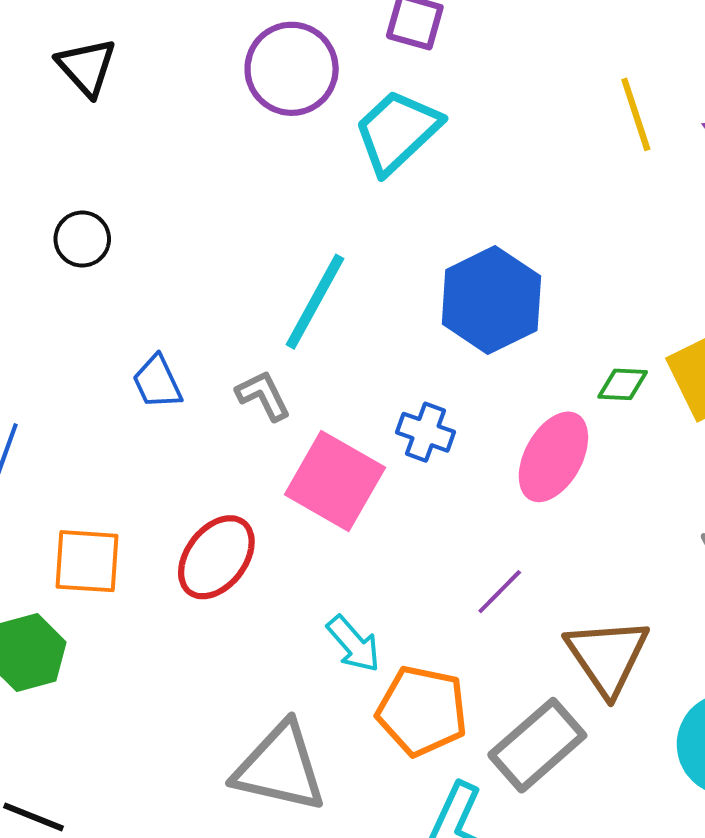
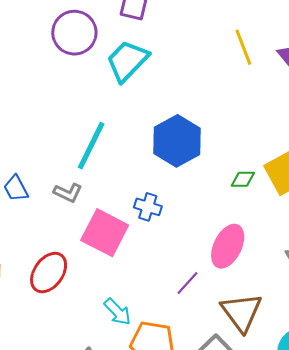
gray L-shape: (263, 396) -> (68, 193), turned 144
pink ellipse: (553, 457) -> (228, 246), moved

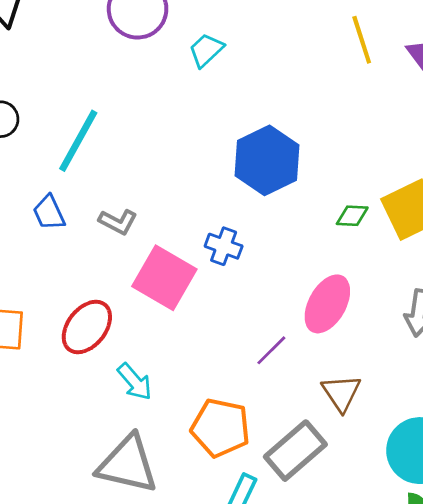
cyan trapezoid: (127, 61) -> (206, 50), size x0.6
cyan line: (91, 146) -> (78, 141), moved
cyan arrow: (117, 312) -> (135, 382), moved
brown triangle: (241, 312) -> (341, 393), size x0.7

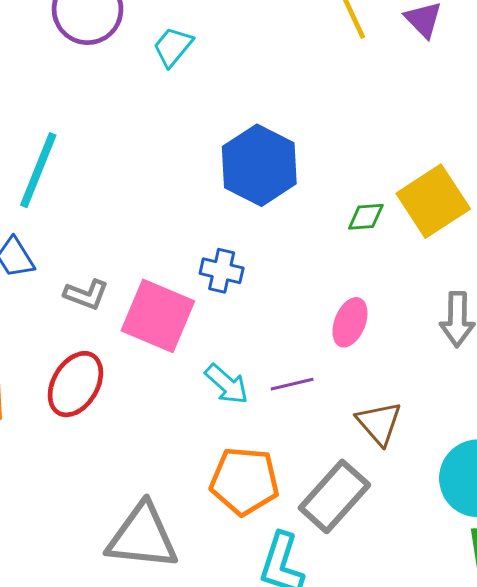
gray L-shape: (118, 222) -> (86, 294), moved
pink ellipse: (327, 304) -> (350, 322), size x0.7
purple line: (271, 350) -> (292, 384), turned 39
cyan arrow: (135, 382) -> (227, 384), moved

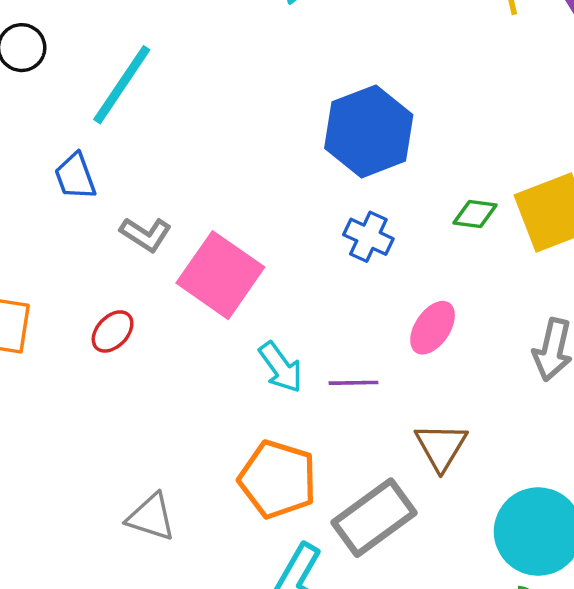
blue cross: (222, 271) -> (368, 237), moved
red ellipse: (75, 384) -> (113, 331), size x0.6
gray triangle: (142, 537) -> (151, 517), size x0.6

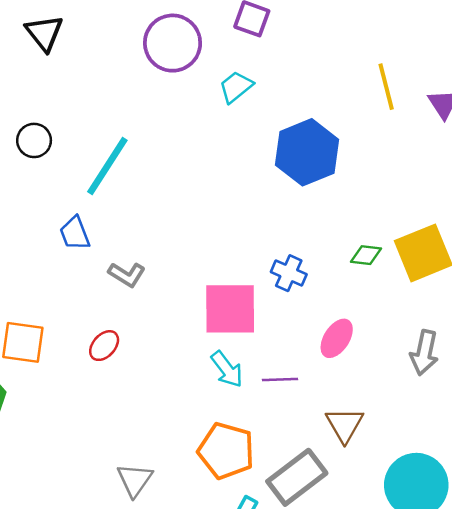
blue hexagon: (369, 131) -> (307, 152), moved
pink square: (220, 275) -> (230, 309), moved, turned -34
gray triangle: (151, 517) -> (135, 480), turned 48

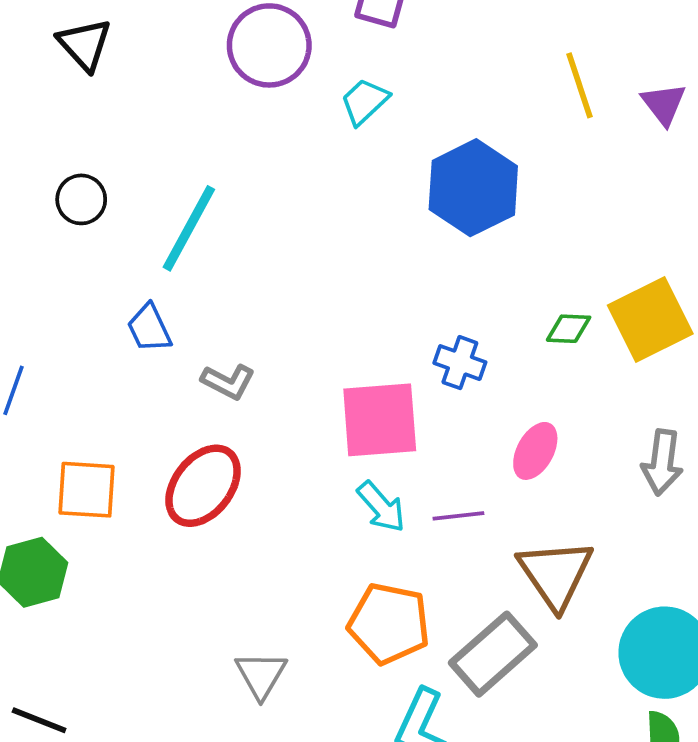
red ellipse: (104, 346) -> (203, 486), size x1.8
brown triangle: (344, 425) -> (556, 574), size x1.4

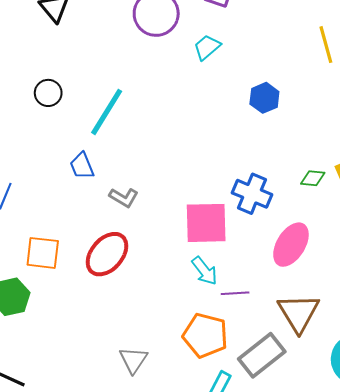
blue hexagon: (473, 188) -> (264, 98), size x0.6
blue cross: (460, 363) -> (252, 194), size x1.4
pink ellipse: (535, 451) -> (291, 245), size x1.4
purple line: (458, 516) -> (235, 293), moved

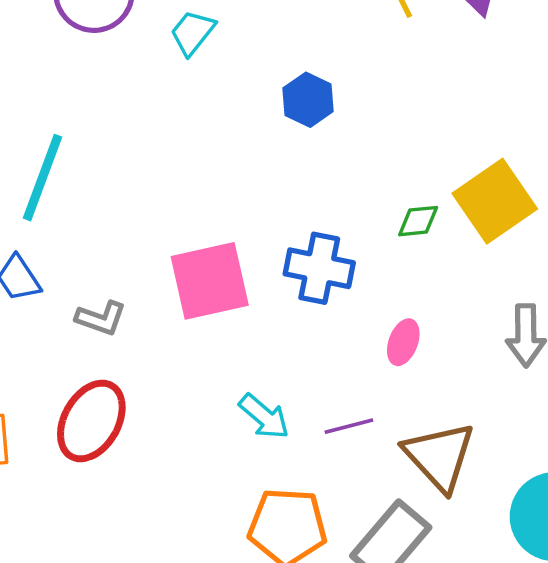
pink square: (206, 223) -> (210, 281), moved
pink ellipse: (291, 245) -> (403, 342), size x0.6
purple line: (235, 293) -> (349, 426), moved

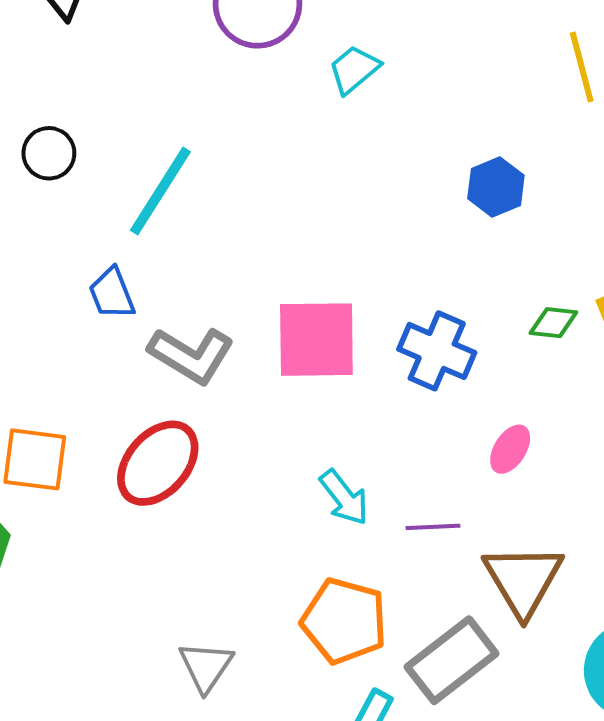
blue hexagon: (308, 100) -> (496, 187), moved
gray L-shape: (101, 318) -> (191, 355), size x1.5

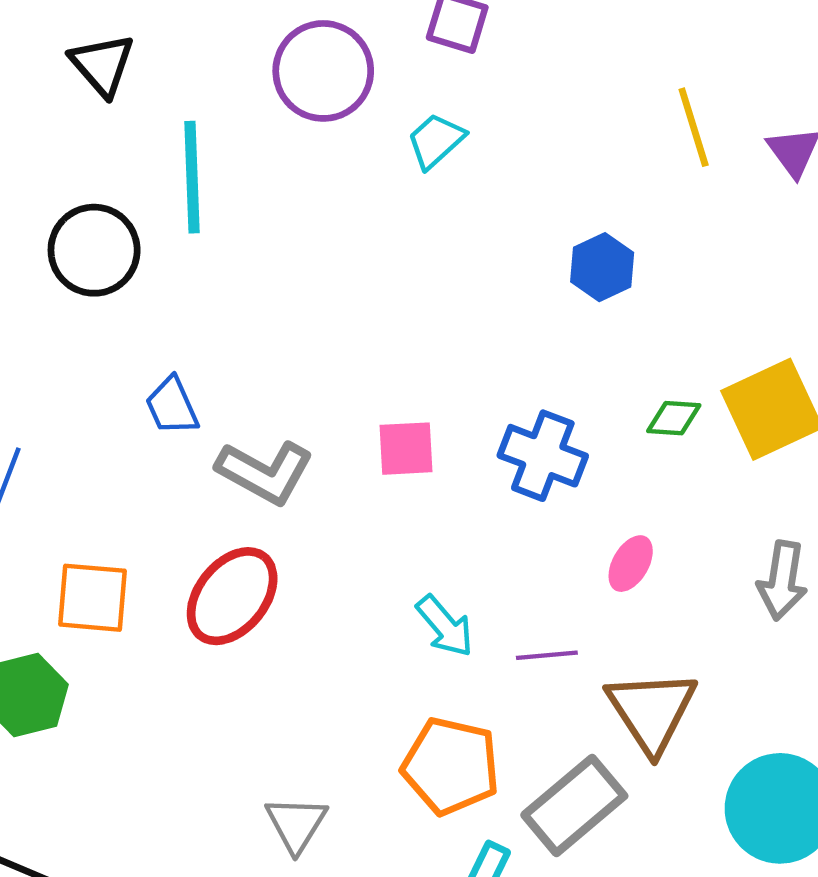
black circle: (49, 153) -> (94, 250), size x1.5
cyan line: (160, 191) -> (192, 177), moved, turned -32
pink square: (316, 340) -> (406, 449), size x0.6

